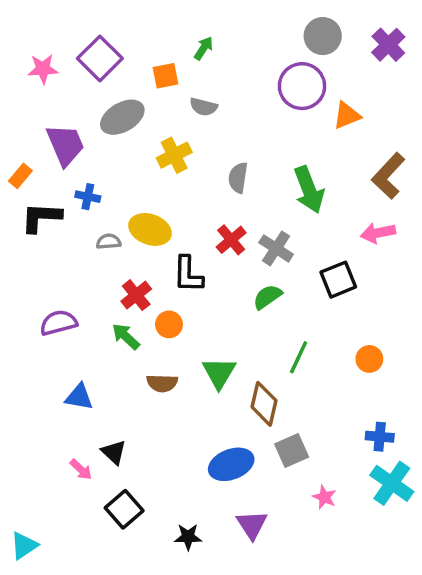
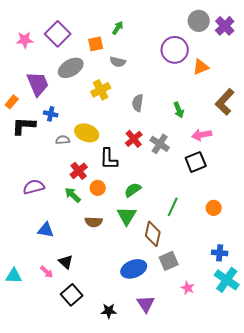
gray circle: (323, 36) -> (199, 21), moved
green arrow: (309, 190) -> (179, 110), size x0.6
pink arrow: (378, 233) -> (202, 135), moved
green semicircle: (267, 297) -> (133, 190), moved
cyan triangle: (24, 545) -> (14, 276), moved, turned 36

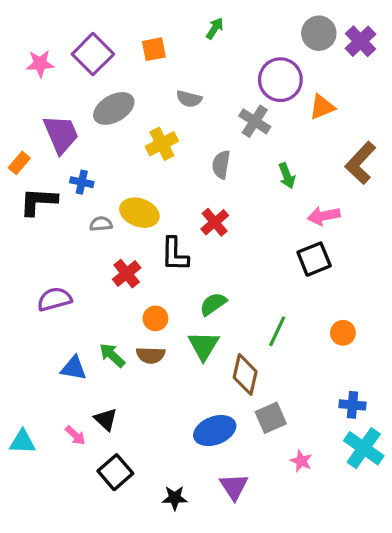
green arrow: (118, 28) -> (215, 28), moved
orange square: (96, 44) -> (154, 49), moved
gray cross: (160, 144) -> (255, 121), moved
orange circle: (98, 188) -> (155, 318), moved
green arrow: (73, 195) -> (112, 355), moved

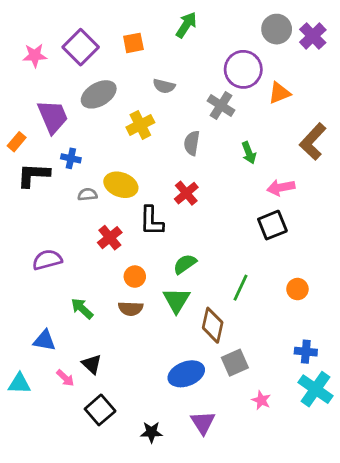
green arrow: (215, 28) -> (186, 25), size x1.4
green arrow: (112, 355) -> (82, 308), moved
blue triangle: (74, 368) -> (44, 340), moved

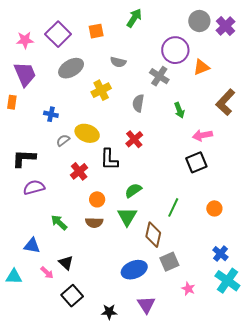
purple trapezoid: (53, 117) -> (25, 74), moved
orange rectangle: (17, 142) -> (12, 102), turned -32
black L-shape: (33, 175) -> (24, 158), moved
gray semicircle: (88, 194) -> (63, 140), turned -32
blue cross: (306, 352) -> (220, 254), turned 35

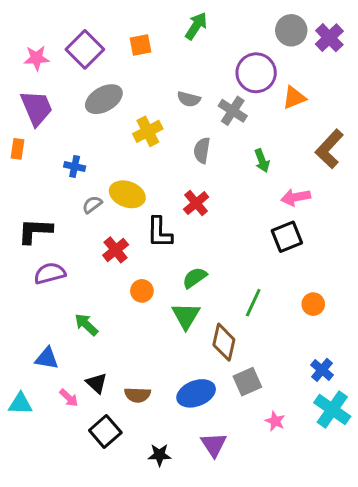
gray semicircle: (118, 62) -> (189, 99), moved
brown semicircle: (94, 223) -> (138, 395), moved

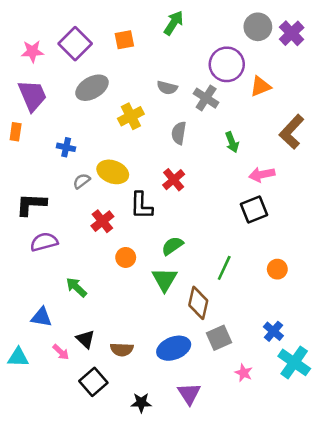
blue cross: (322, 370) -> (273, 331), moved

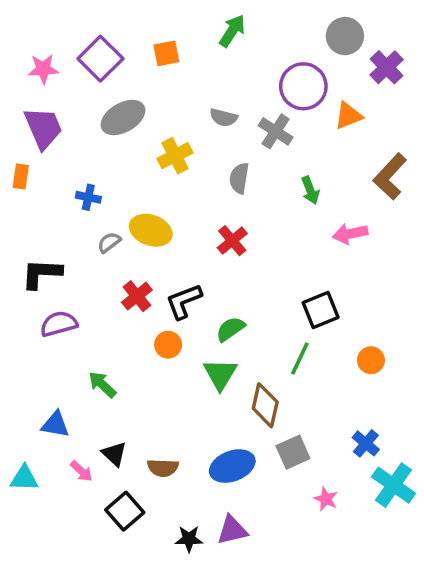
purple cross: (292, 33) -> (387, 67), moved
black L-shape: (141, 206) -> (184, 301), moved, turned 68
black square: (254, 210) -> (321, 310), moved
purple triangle: (189, 394) -> (232, 530), moved, turned 50

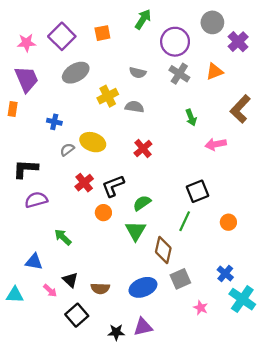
purple circle: (303, 86) -> (175, 42), moved
gray cross: (276, 131) -> (179, 74), moved
gray semicircle: (239, 178) -> (134, 107), moved, turned 90

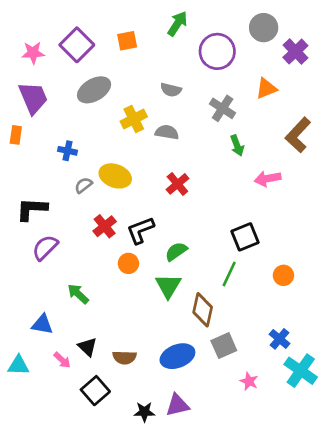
gray cross: (179, 74) -> (223, 108), moved
purple semicircle: (36, 200) -> (45, 247), turned -30

